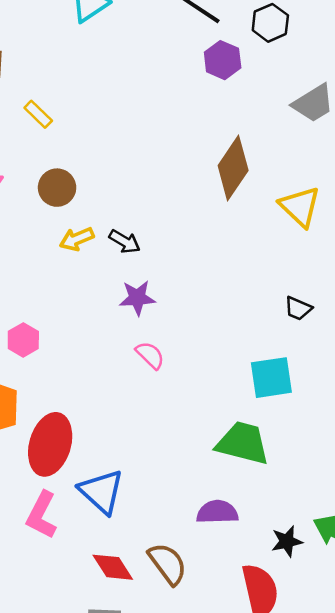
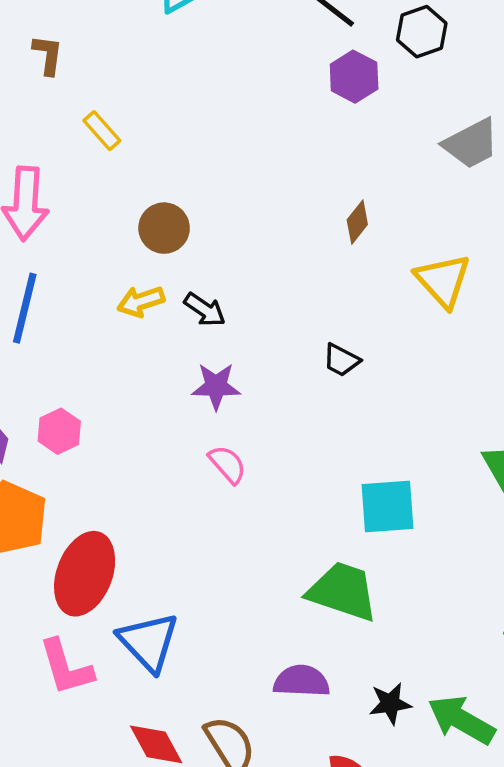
brown diamond: (233, 168) -> (357, 222), size x0.5
brown circle: (57, 188) -> (164, 228), moved
black trapezoid: (298, 308) -> (341, 360), moved
pink L-shape: (42, 515) -> (66, 667), turned -48
black star: (287, 541) -> (390, 703), moved

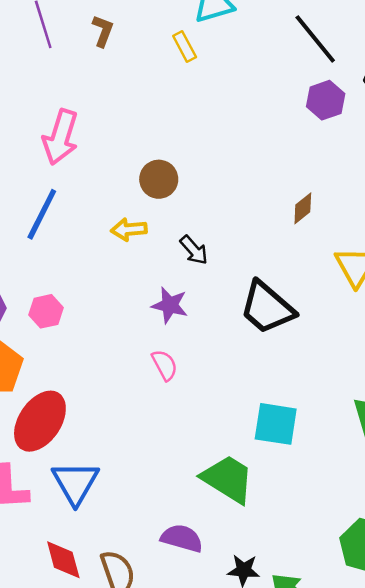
yellow rectangle: (102, 131) -> (185, 46), moved
black arrow: (205, 310) -> (194, 250), moved
black trapezoid: (341, 360) -> (267, 308), size x2.0

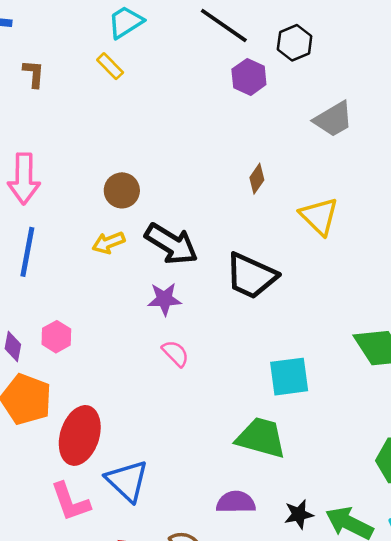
black arrow: (194, 250) -> (171, 244), size x1.8

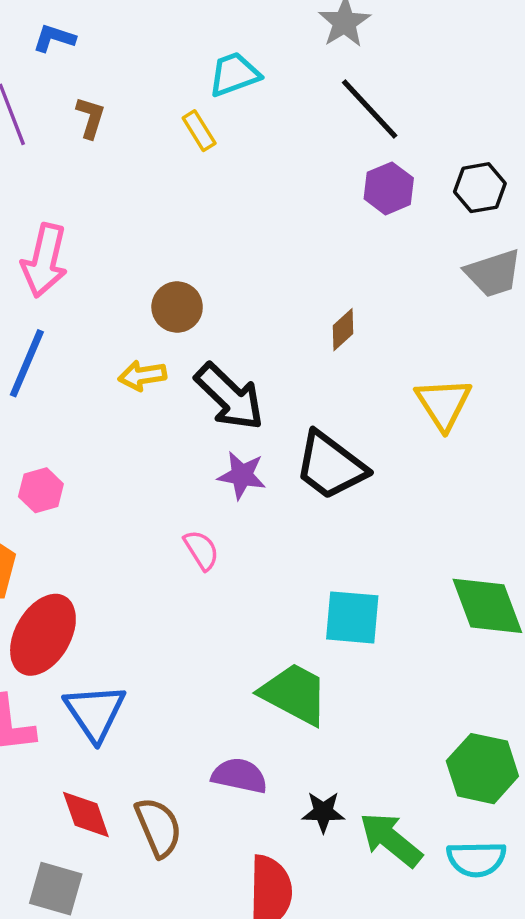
black hexagon: (295, 43) -> (480, 188), moved
brown diamond: (257, 179) -> (343, 330), moved
purple star: (164, 299) -> (242, 475), moved

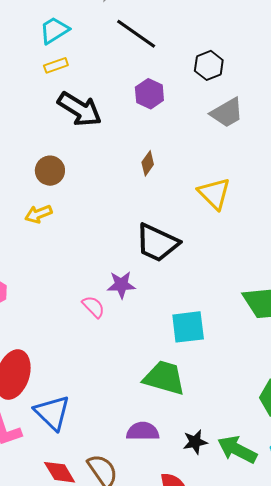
yellow rectangle: (199, 131) -> (56, 65), moved, turned -65
purple hexagon: (389, 188) -> (149, 94), moved
black arrow: (229, 397) -> (80, 109), moved
purple star: (242, 475) -> (121, 285), moved

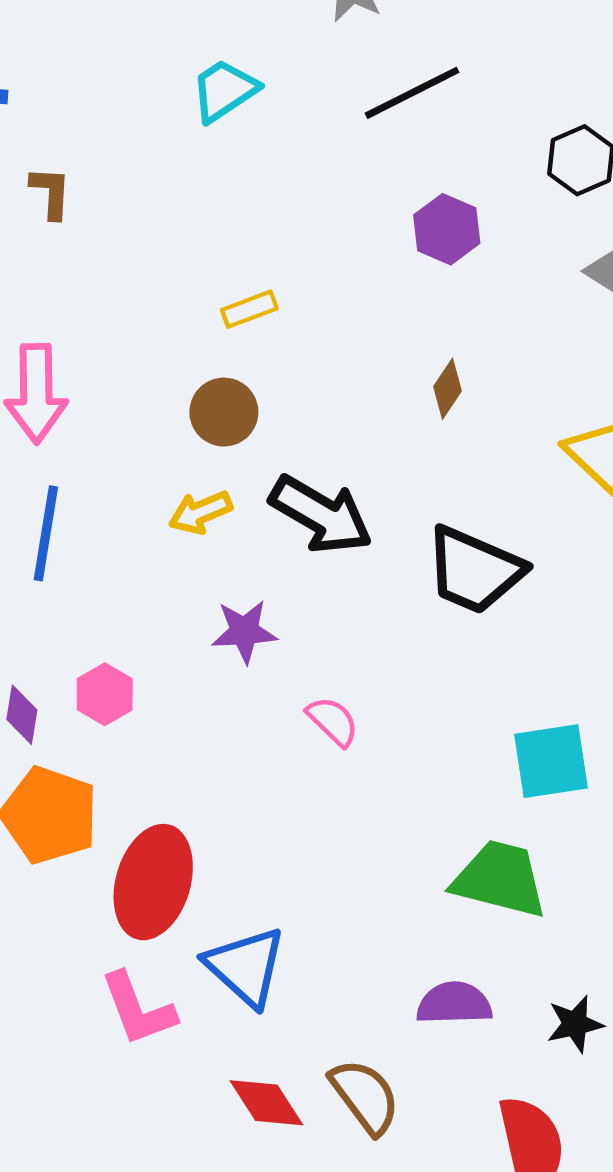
black line: (136, 34) -> (412, 93), turned -60
yellow rectangle: (56, 65) -> (249, 309), moved
black arrow: (80, 109) -> (321, 515), moved
purple star: (121, 285) -> (244, 631), moved

